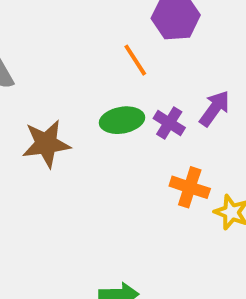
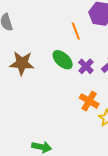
green ellipse: (122, 120) -> (63, 60), turned 40

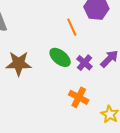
orange cross: (89, 101) -> (79, 97), moved

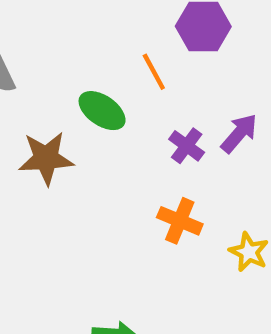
green ellipse: (60, 57) -> (102, 111), moved

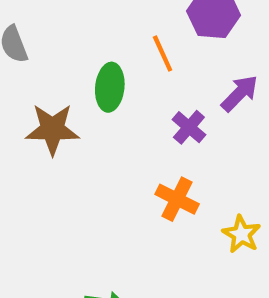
green ellipse: (102, 111) -> (110, 87), turned 57
purple arrow: (239, 133) -> (240, 93), moved

